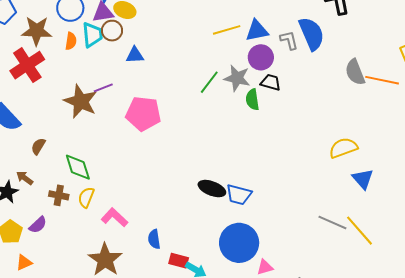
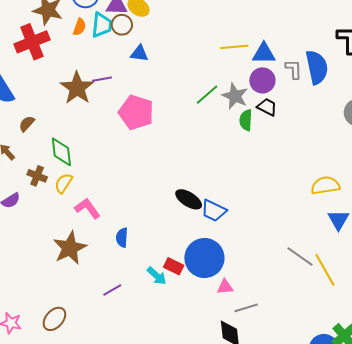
red rectangle: (179, 261) -> (174, 266), moved

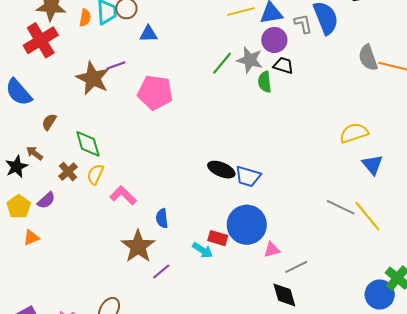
brown cross: (37, 176) -> (68, 172), turned 36
brown star: (70, 248) -> (138, 246), moved

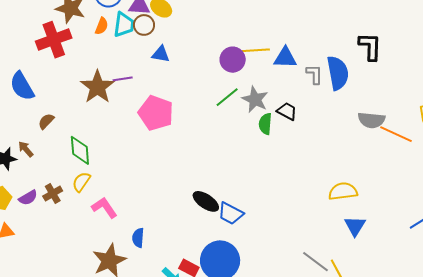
purple circle: (274, 40) -> (233, 60), moved
gray semicircle: (368, 58) -> (371, 120), turned -76
brown cross: (68, 172) -> (53, 193), moved

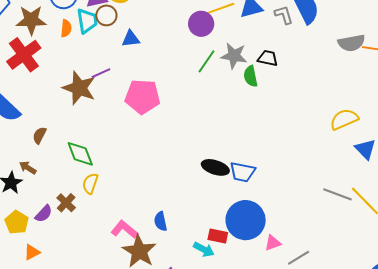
pink L-shape: (104, 208) -> (124, 229), moved

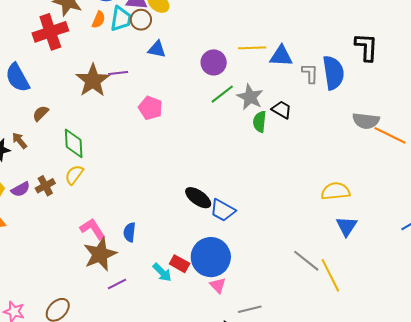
purple circle: (201, 24) -> (214, 62), moved
pink pentagon: (142, 97) -> (150, 108), size x0.7
pink triangle: (273, 243) -> (218, 285), moved, turned 48

